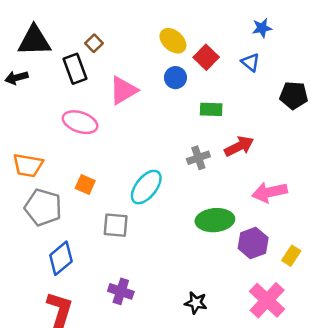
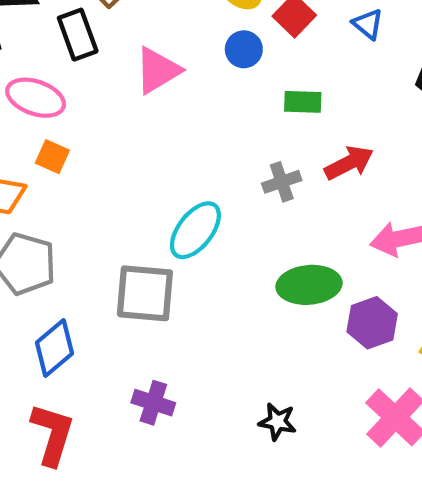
pink ellipse: (80, 122) -> (36, 98), moved
orange square: (85, 184) -> (52, 157), moved
gray square: (116, 225) -> (145, 293), size x1.4

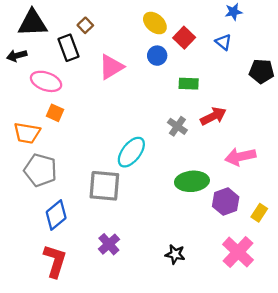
gray cross: (282, 182) -> (177, 126), turned -36
purple cross: (153, 403) -> (109, 244), turned 30

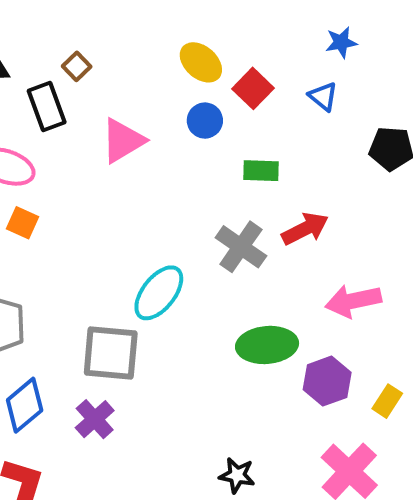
gray cross: (177, 126) -> (241, 247), size x1.4
purple cross: (109, 244) -> (95, 419), moved

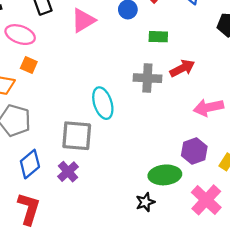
gray cross: (241, 247) -> (147, 78), turned -32
cyan ellipse: (159, 293) -> (103, 103), turned -56
green ellipse: (267, 345) -> (165, 175), moved
black star: (237, 475) -> (145, 202), turned -30

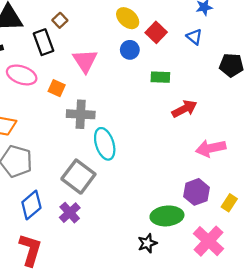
pink triangle: (83, 20) -> (85, 61), turned -32
orange square: (29, 65) -> (57, 88), moved
gray cross: (147, 78) -> (81, 114), moved
gray square: (77, 136) -> (78, 177), turned 32

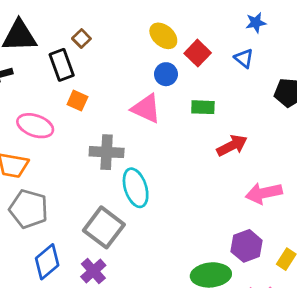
pink triangle: (85, 61) -> (146, 109), moved, turned -32
pink ellipse: (22, 75) -> (35, 126), moved
orange square: (57, 88) -> (77, 101), moved

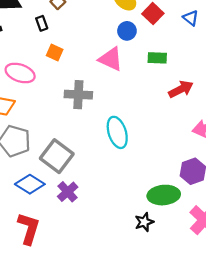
black rectangle: (62, 65) -> (42, 23), size x0.6
cyan ellipse: (136, 188) -> (117, 132), moved
gray square: (104, 227) -> (57, 156), moved
blue diamond: (47, 262) -> (30, 184), turned 72

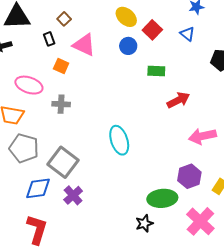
pink triangle: (111, 59) -> (84, 45), moved
gray cross: (78, 95) -> (61, 104), moved, size x0.7
blue diamond: (30, 184) -> (38, 188), turned -40

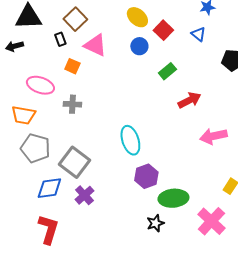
brown square: (64, 19) -> (75, 19), size x1.6
green rectangle: (156, 71) -> (167, 71), turned -42
purple hexagon: (189, 176) -> (146, 176), moved

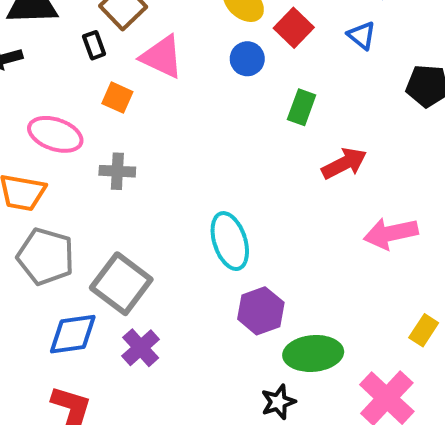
green rectangle: (167, 71) -> (302, 107), turned -30

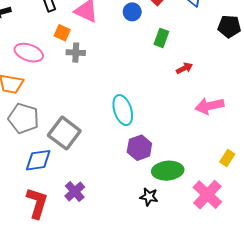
red arrow: (344, 163) -> (184, 68), size x0.7
gray cross: (117, 171) -> (76, 53), moved
purple cross: (141, 348) -> (75, 192), moved
black star: (278, 402) -> (149, 197), turned 30

